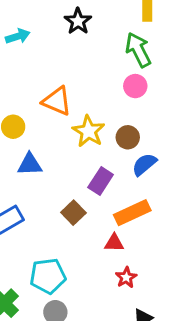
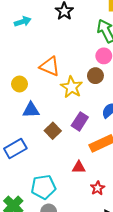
brown circle: (128, 137) -> (95, 76), moved
brown square: (73, 213) -> (53, 131), moved
red triangle: (114, 243) -> (79, 167), moved

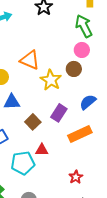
red triangle: (79, 167) -> (42, 150), moved
cyan pentagon: (43, 187) -> (23, 163), moved

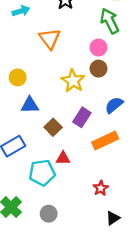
pink circle: (82, 50) -> (98, 48), moved
orange triangle: (30, 60) -> (50, 39), moved, turned 30

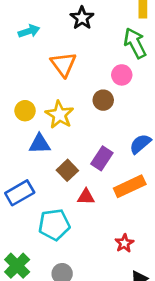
brown circle: (98, 69) -> (103, 100), moved
yellow star: (73, 81) -> (59, 115), moved
red triangle: (63, 158) -> (86, 197), moved

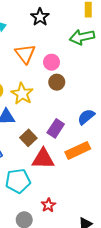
green arrow: (135, 43) -> (82, 37), turned -75
pink circle: (122, 75) -> (52, 62), moved
red triangle: (86, 197) -> (43, 159), size x1.6
red star: (124, 243) -> (48, 205), moved

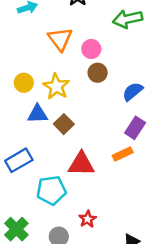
blue semicircle: (86, 117) -> (133, 91), moved
purple rectangle: (56, 128) -> (135, 128), moved
brown square: (28, 138) -> (64, 124), moved
orange rectangle: (78, 150) -> (123, 154), size x0.7

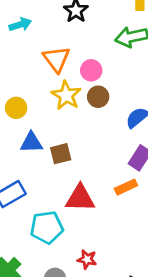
yellow star: (56, 86) -> (66, 95), moved
brown square: (64, 124) -> (61, 154), turned 30
red star: (88, 219) -> (87, 259), turned -30

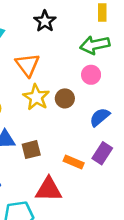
pink circle: (91, 70) -> (91, 75), moved
orange rectangle: (126, 187) -> (74, 162), moved, turned 48

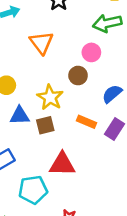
pink circle: (91, 75) -> (91, 52), moved
yellow star: (36, 97) -> (50, 97), moved
orange rectangle: (74, 162) -> (87, 122), moved

